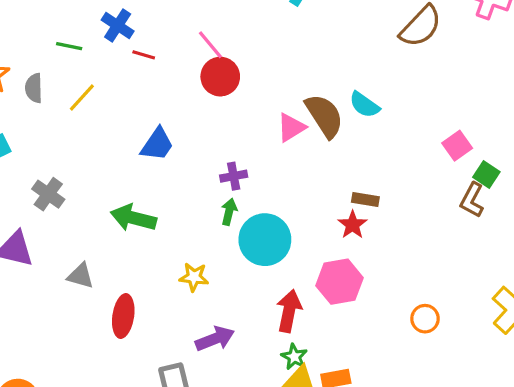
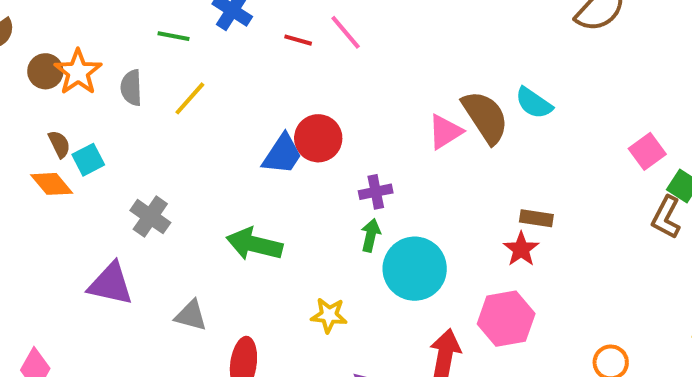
red line: (144, 55) -> (298, 40), moved
red circle: (220, 77) -> (318, 138), moved

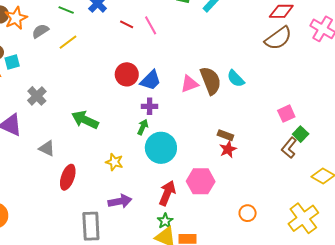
gray semicircle: (131, 88) -> (40, 31), turned 48
blue trapezoid: (282, 154) -> (151, 80), moved
red star: (521, 249) -> (228, 149), moved

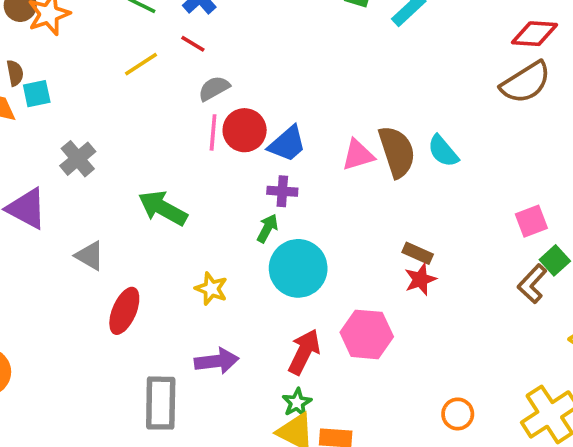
red line: (127, 24) -> (193, 44), moved
pink line: (151, 25) -> (213, 132), moved, turned 30
gray semicircle: (40, 31) -> (214, 88), moved
orange circle: (248, 213) -> (458, 414), moved

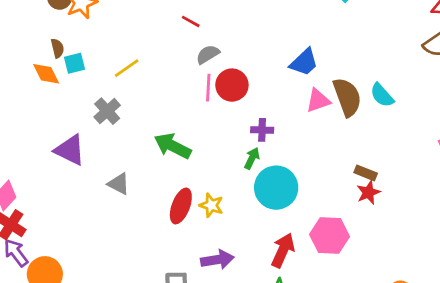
yellow line: (141, 64) -> (127, 68), moved
blue trapezoid: (287, 144) -> (304, 62), moved
red ellipse: (124, 311) -> (181, 206), moved

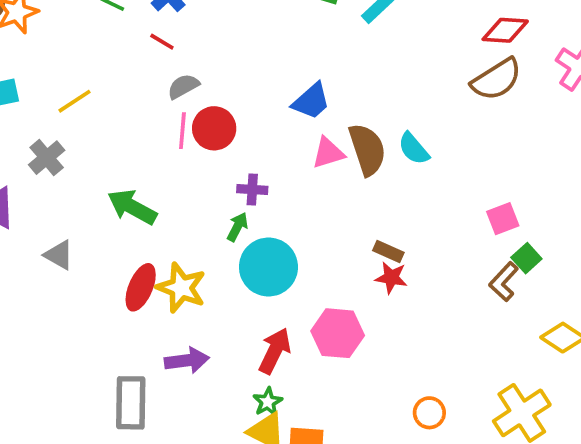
red star: (368, 193) -> (391, 278), turned 30
yellow star: (211, 205) -> (181, 288), size x1.5

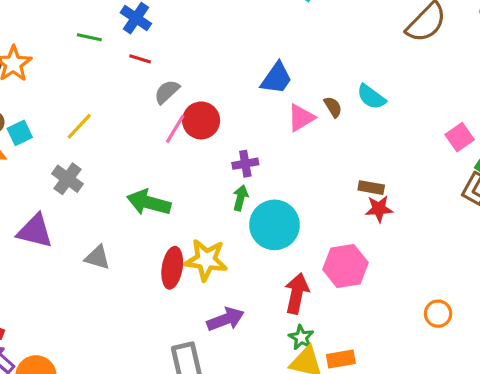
pink line: (182, 131) -> (175, 129), turned 40
brown semicircle: (367, 149) -> (333, 107), size x0.5

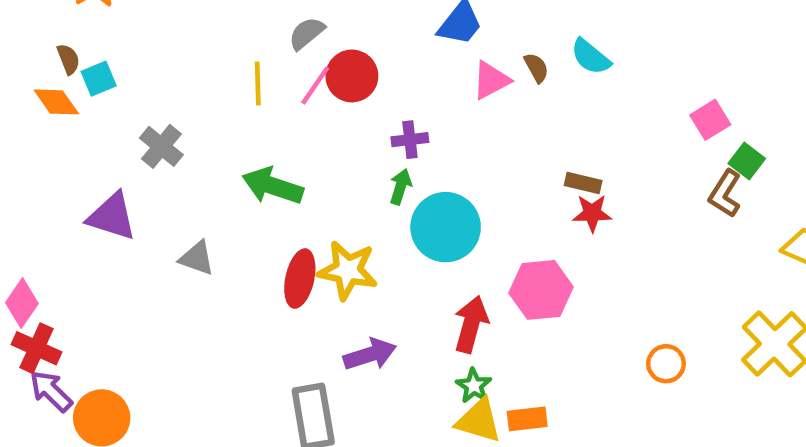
yellow line: (79, 126) -> (258, 84), moved, turned -48

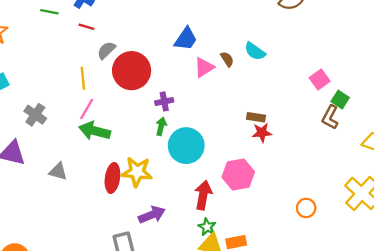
red circle: (352, 76) -> (132, 71), size x1.4
pink line: (315, 86) -> (87, 109), moved

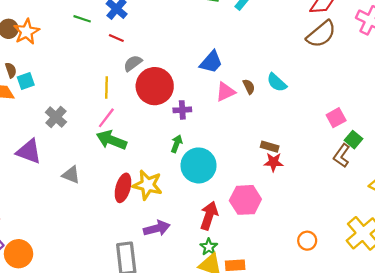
purple cross: (164, 101) -> (182, 110), moved

